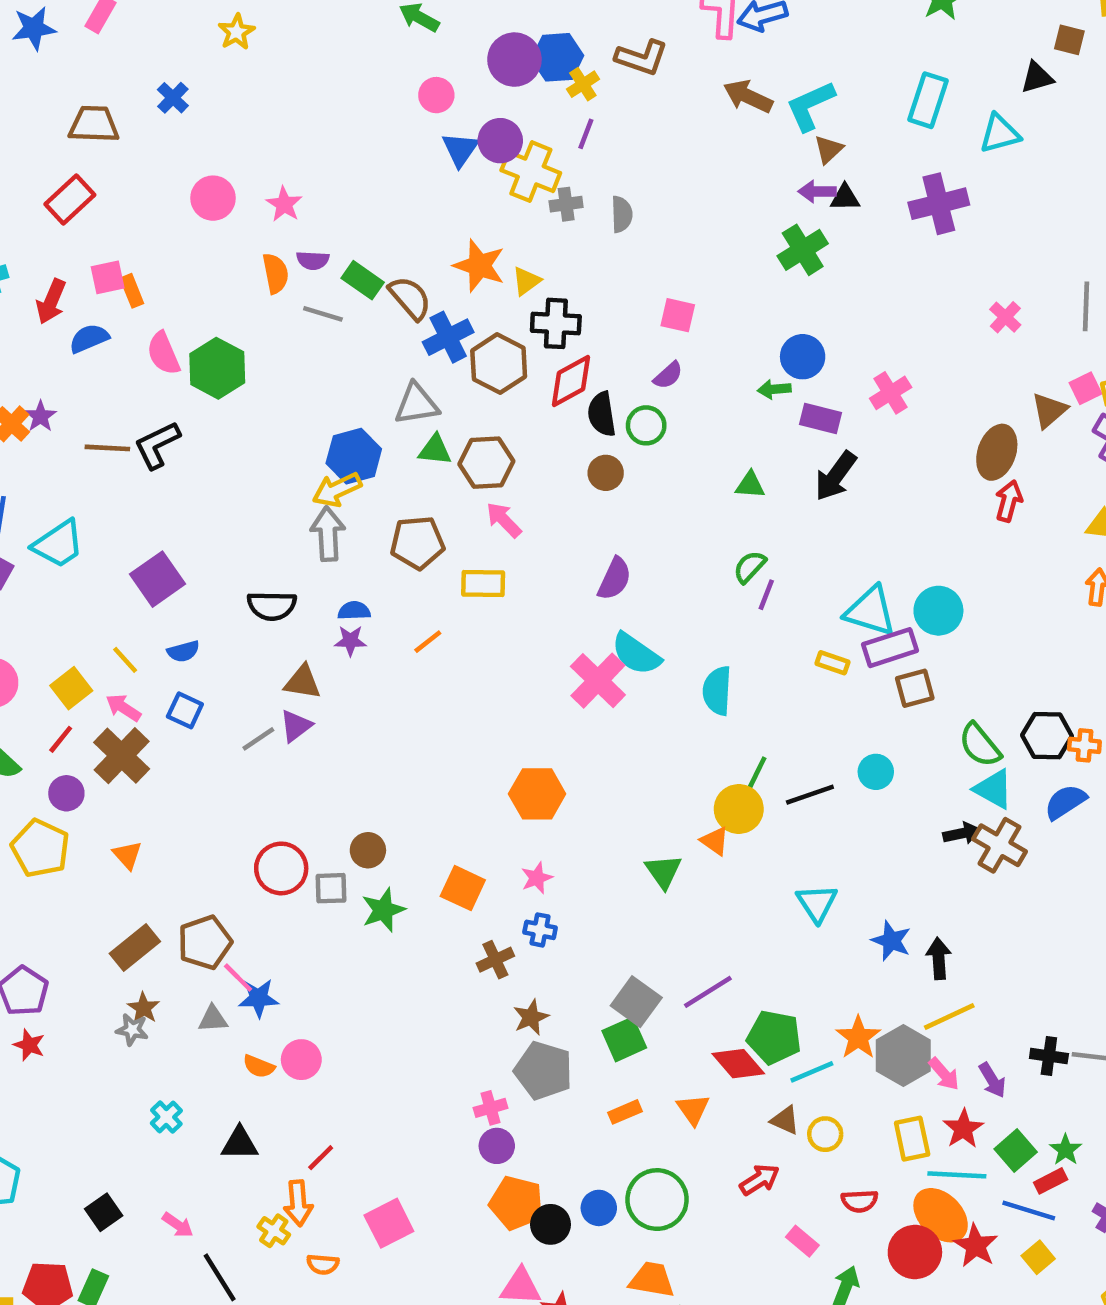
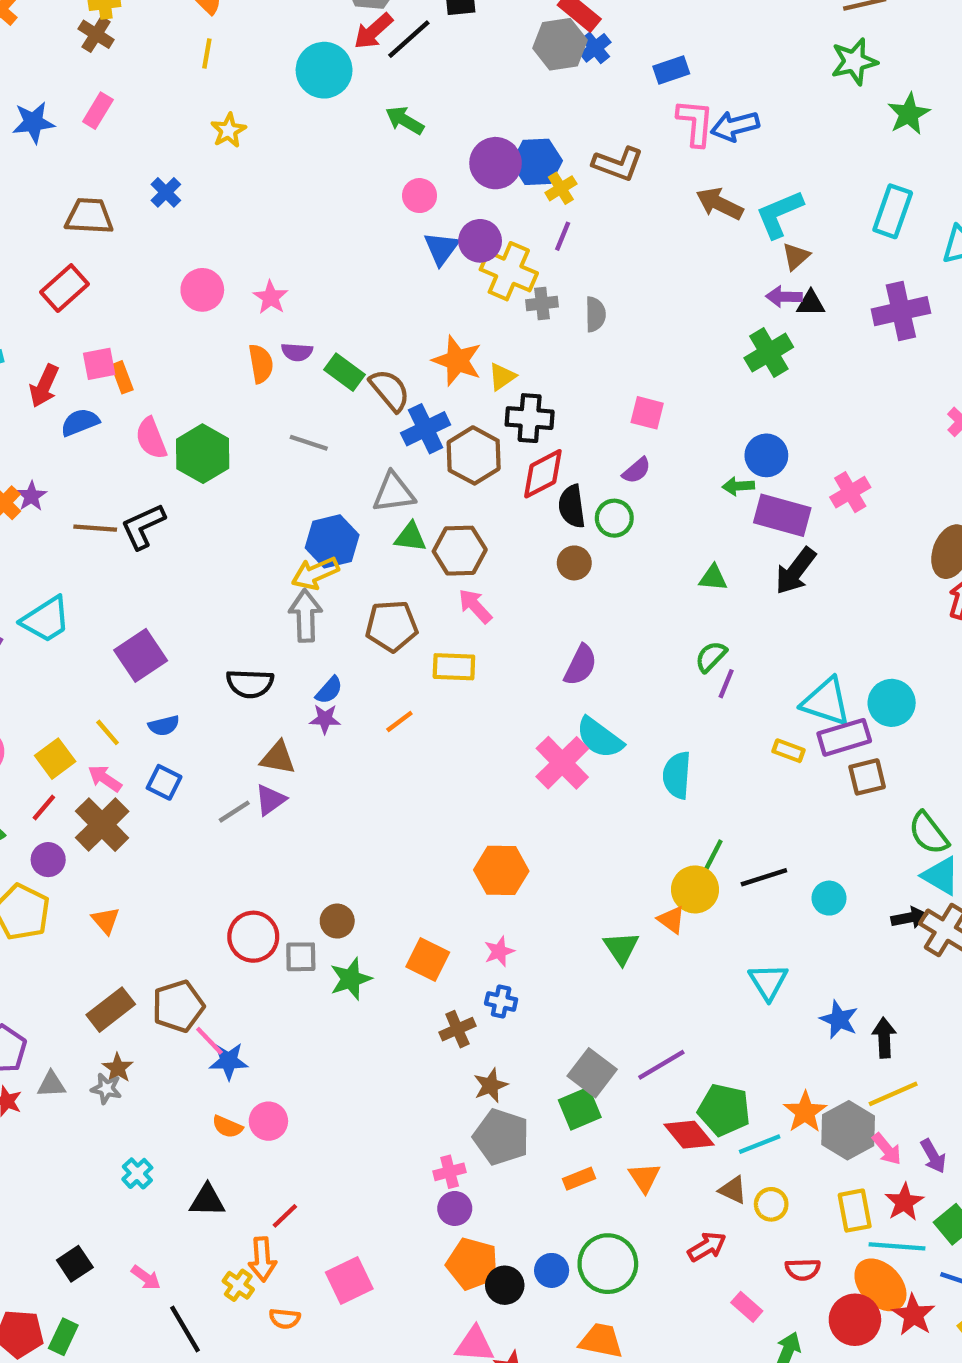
gray line: (323, 314) -> (309, 443), moved
purple rectangle: (820, 418) -> (782, 515), size x1.4
blue semicircle: (354, 611) -> (329, 690), turned 132
cyan circle: (876, 772) -> (829, 898), moved
gray triangle: (213, 1019) -> (51, 1084), moved

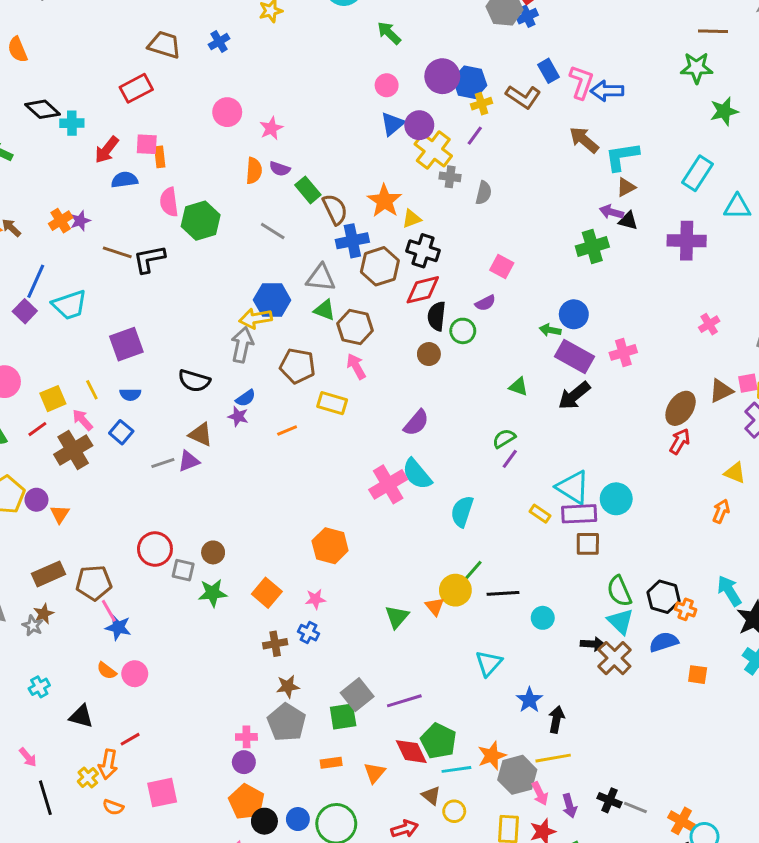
blue rectangle: (671, 70) -> (549, 71), moved, turned 65
purple circle: (48, 860) -> (36, 500), moved

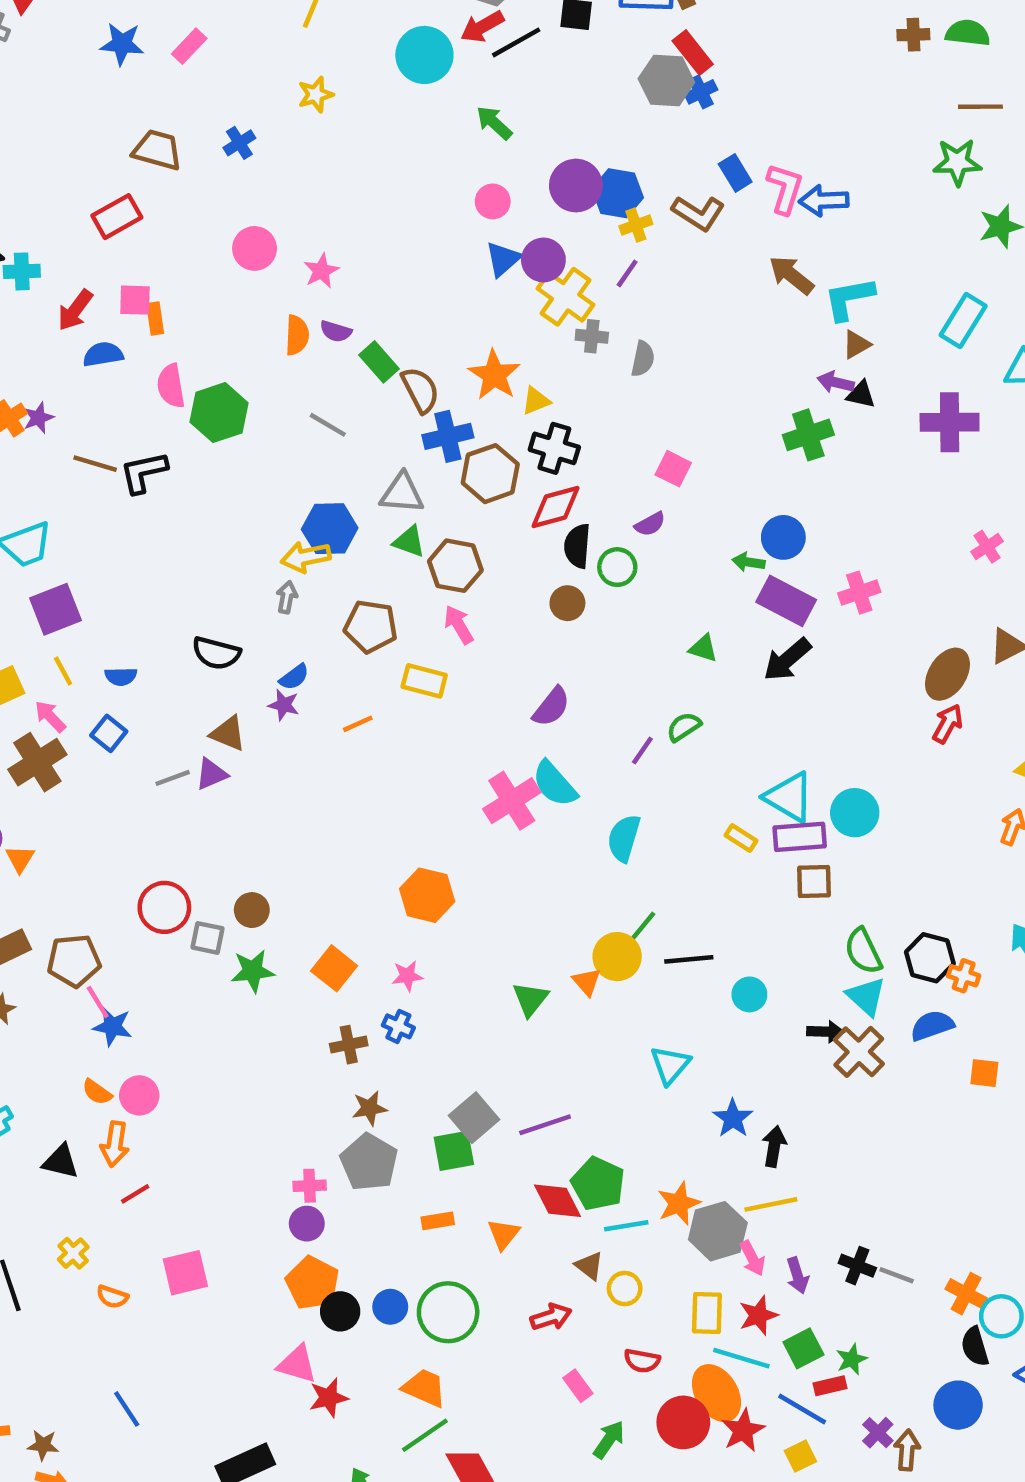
purple square: (126, 344) -> (56, 609), moved
gray arrow: (242, 345) -> (287, 597), size x0.6
purple line: (510, 459) -> (642, 751), moved
orange arrow: (108, 764) -> (115, 1144), moved

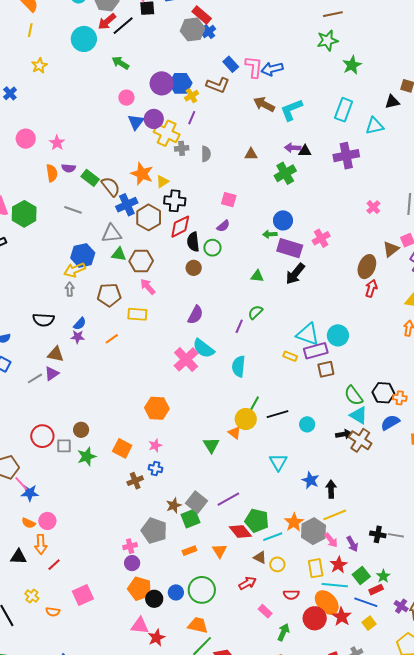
brown triangle: (856, 345) -> (251, 154), moved, turned 40
brown star: (369, 1108) -> (174, 505), moved

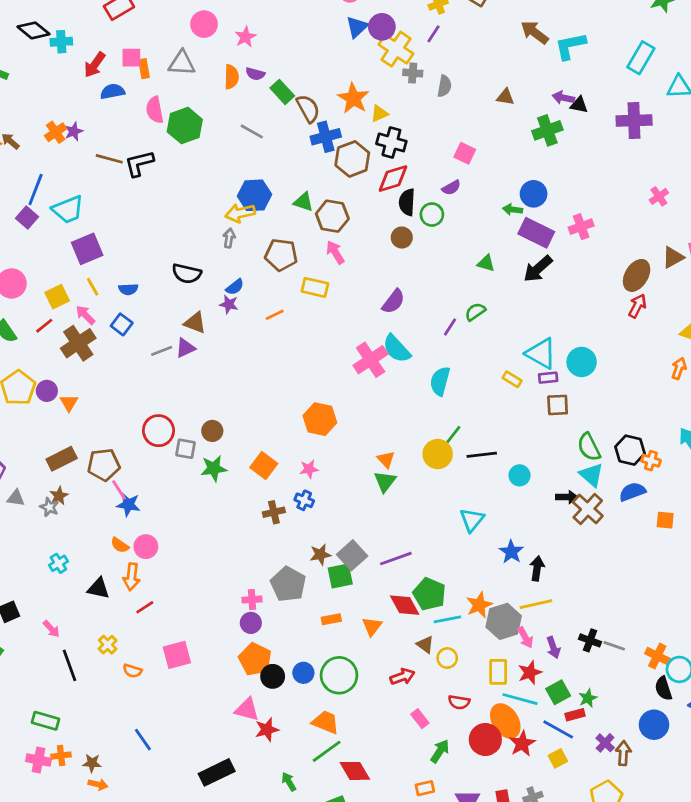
gray triangle: (111, 234) -> (182, 63), moved
purple rectangle: (316, 351) -> (548, 378), size x0.6
orange triangle: (235, 433) -> (386, 459), moved

